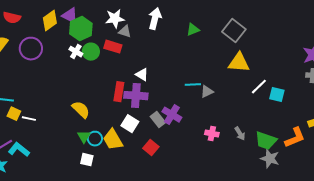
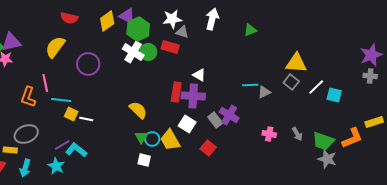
gray square: (234, 31) -> (291, 82), moved, size x0.7
purple circle: (31, 49) -> (88, 64), moved
white cross: (76, 52) -> (133, 52), size x1.5

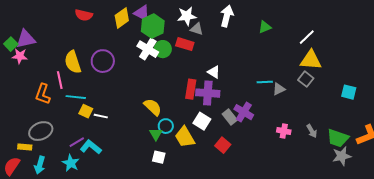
yellow semicircle: (55, 47) -> (73, 62), moved, turned -55
white line: (316, 87) -> (307, 37), moved
cyan circle: (152, 139) -> (166, 126), moved
gray star: (327, 159) -> (342, 156), turned -30

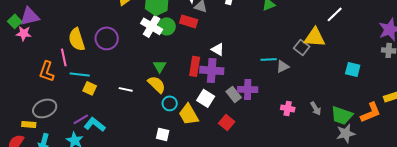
white line: (307, 37) -> (335, 14), moved
gray square: (306, 79) -> (302, 47), moved
purple cross: (244, 112) -> (248, 89), turned -30
white line: (101, 116) -> (126, 89), moved
green triangle: (156, 134) -> (160, 66), moved

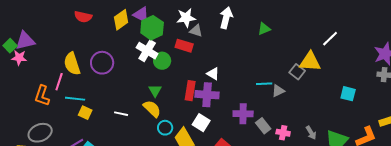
green circle: (167, 26) -> (162, 61), moved
pink line: (64, 57) -> (59, 82), turned 30
gray rectangle: (234, 94) -> (263, 126), moved

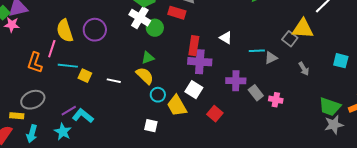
white triangle: (213, 74) -> (226, 38), moved
green triangle: (155, 91) -> (148, 58), turned 40
red rectangle: (190, 91) -> (194, 46), moved
yellow square: (85, 113) -> (85, 76), moved
gray arrow: (311, 133) -> (304, 69), moved

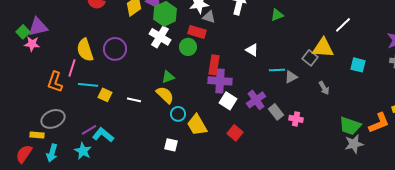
green circle: (155, 28) -> (188, 47), moved
white triangle: (226, 38) -> (252, 50), moved
cyan square: (341, 61) -> (358, 65), moved
purple cross: (236, 81) -> (256, 100), turned -36
white square: (194, 90) -> (228, 101), moved

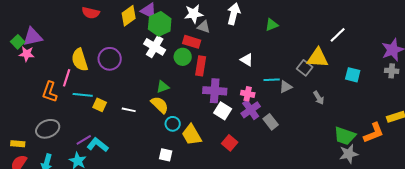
red rectangle: (214, 65) -> (201, 66), moved
pink cross: (296, 119) -> (248, 94), moved
yellow rectangle: (37, 135) -> (18, 144), moved

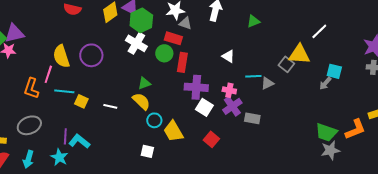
gray arrow: (319, 98) -> (325, 83), moved, turned 72
gray rectangle: (271, 122) -> (252, 118), turned -42
purple line: (84, 140) -> (65, 136), turned -56

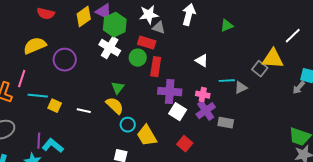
yellow semicircle: (61, 56) -> (35, 46), moved, turned 85
green triangle: (144, 83) -> (118, 88), turned -32

